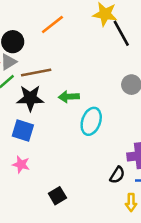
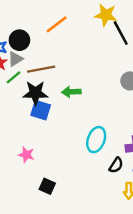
cyan ellipse: (91, 121) -> (96, 140), moved
blue square: (23, 131) -> (41, 110), moved
black square: (57, 196) -> (47, 186), moved, turned -35

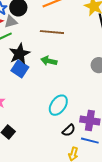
brown line: (41, 69) -> (52, 32), moved
black star: (35, 93) -> (19, 54), turned 30

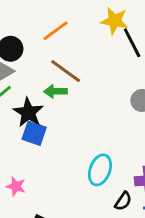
brown line: (52, 32) -> (66, 71), turned 45
green arrow: (49, 61) -> (55, 91), moved

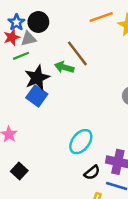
orange line: (55, 31) -> (101, 17), moved

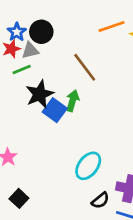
green arrow: (64, 67) -> (73, 101), moved, turned 90
blue square: (37, 96) -> (55, 110), moved

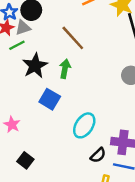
blue square: (55, 110) -> (50, 99), moved

